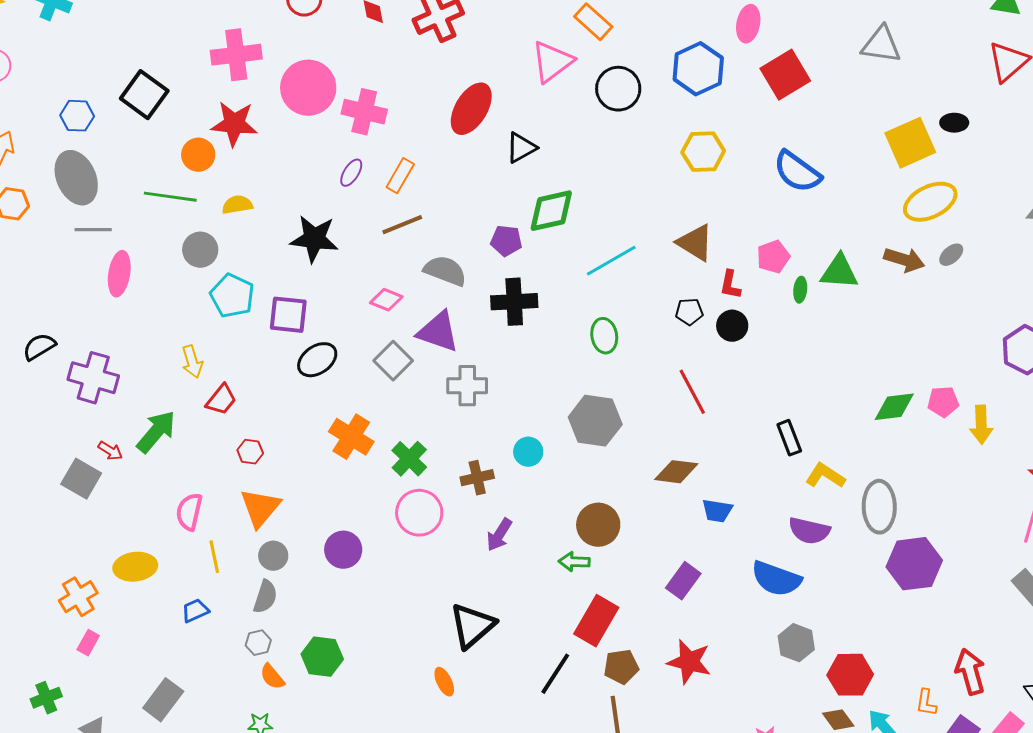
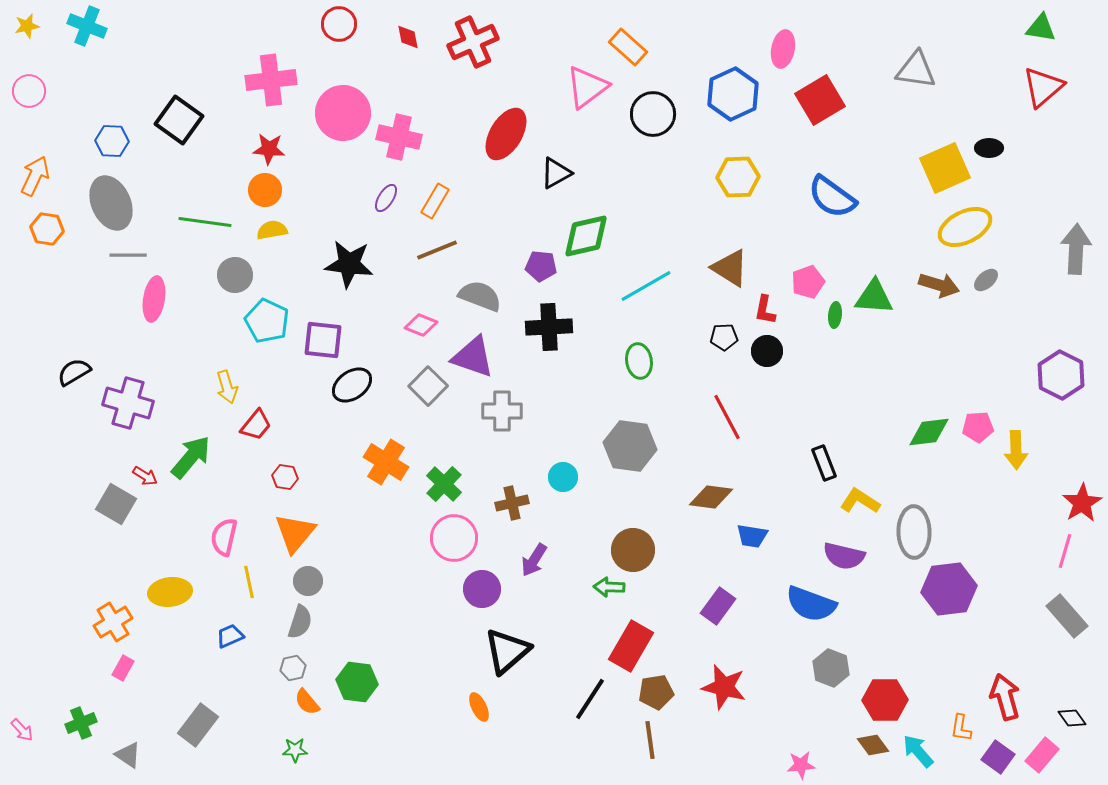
red star: (234, 124) -> (269, 149), size x0.7
orange circle: (198, 155) -> (265, 190), moved
purple circle: (343, 550) -> (482, 589), moved

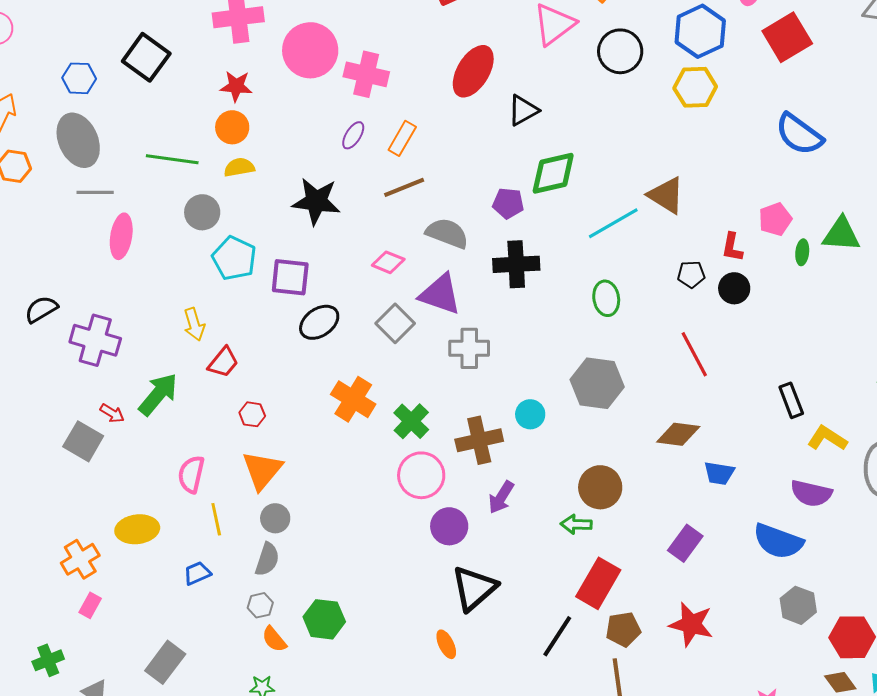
yellow hexagon: (738, 177) -> (695, 87), moved
brown triangle: (730, 268) -> (666, 195), moved
brown cross: (512, 503) -> (479, 440), size x1.4

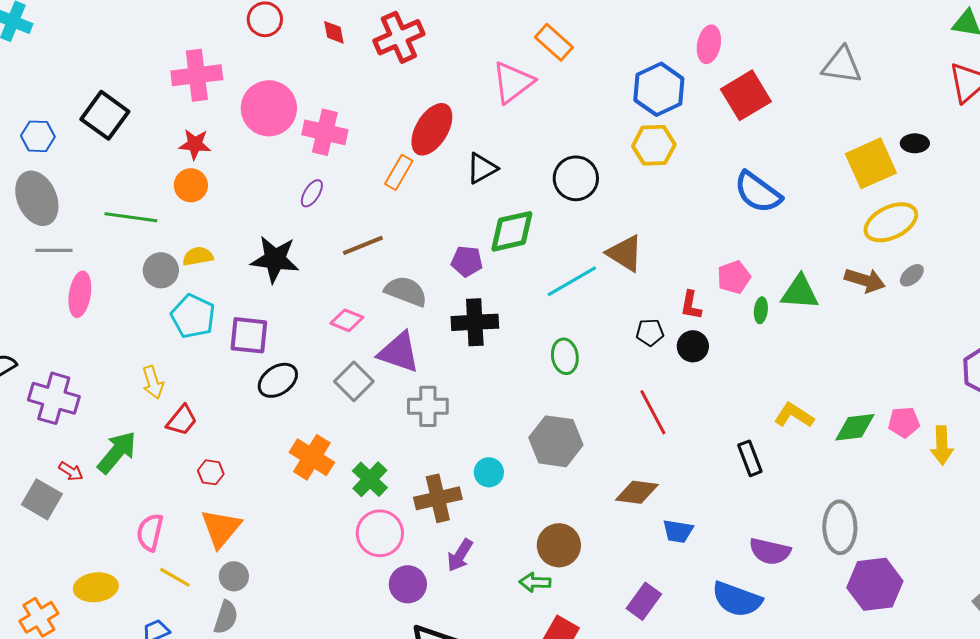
black circle: (620, 51) -> (576, 178), moved
orange rectangle: (402, 138) -> (399, 172), moved
yellow semicircle: (239, 167) -> (198, 256), moved
yellow L-shape: (827, 438) -> (794, 415), moved
yellow line: (216, 519) -> (175, 577), turned -48

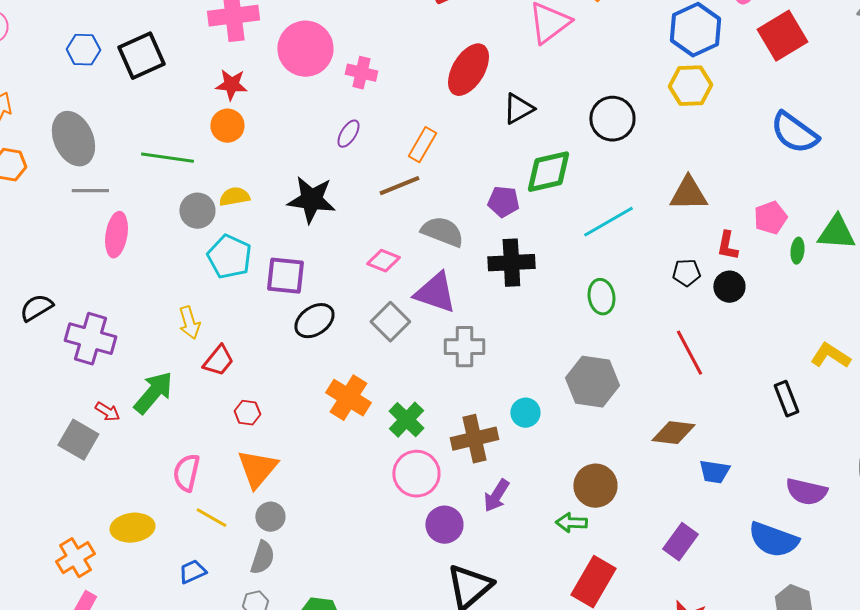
black square: (105, 115) -> (141, 56), turned 30
pink cross: (325, 132) -> (361, 73), size x0.7
blue hexagon: (38, 136) -> (83, 50), moved
orange rectangle: (399, 172) -> (422, 145), moved
brown triangle: (625, 253) -> (688, 194), moved, turned -33

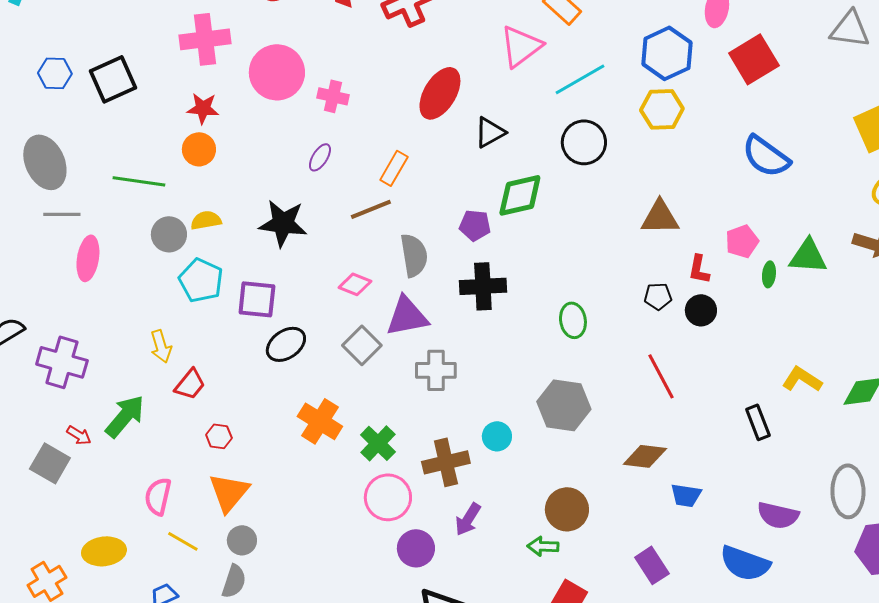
cyan line: (608, 222) -> (580, 79), moved
gray semicircle: (442, 232) -> (414, 255), turned 60
purple triangle: (435, 293) -> (407, 316), turned -30
purple rectangle: (680, 542) -> (652, 565), turned -69

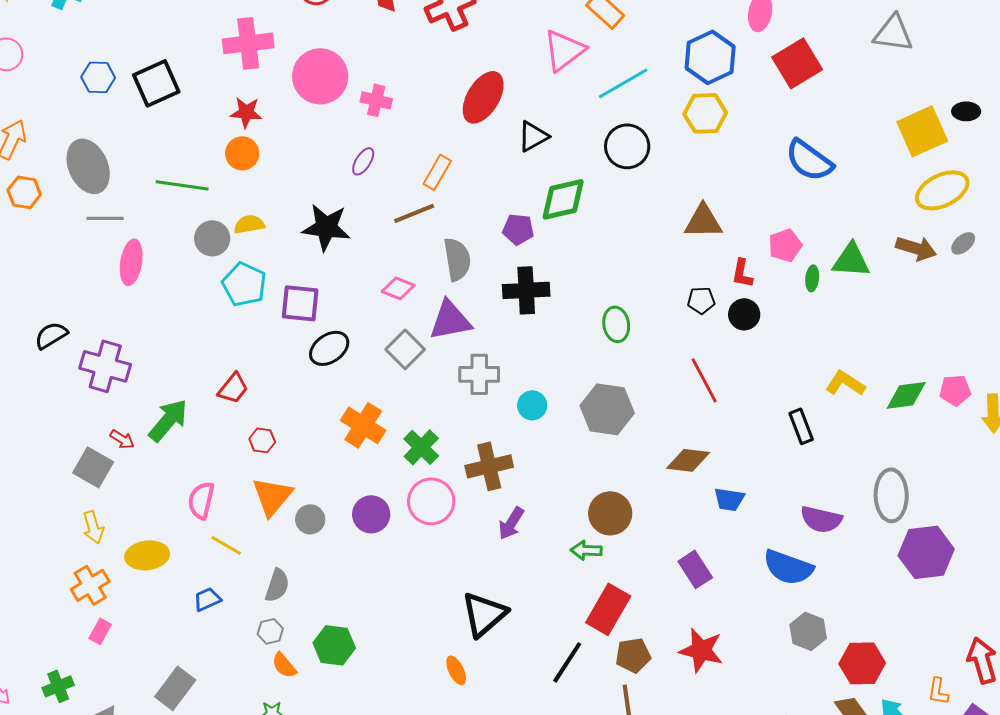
yellow arrow: (161, 346) -> (93, 527), moved
cyan circle: (497, 436) -> (532, 405), moved
gray circle: (242, 540) -> (310, 519), moved
purple circle: (416, 548) -> (371, 514), moved

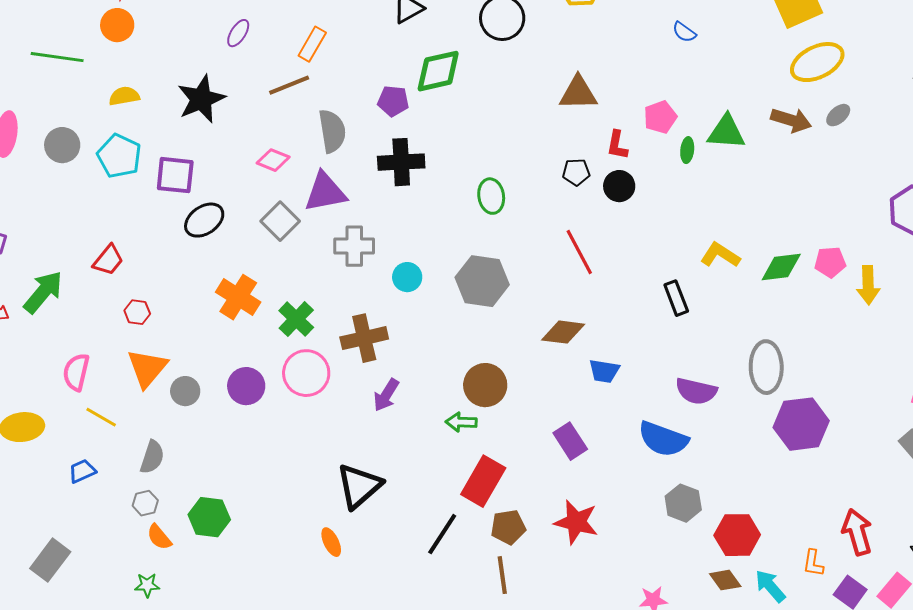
blue semicircle: (809, 160) -> (684, 32), size x0.5
black star: (326, 227) -> (201, 99), turned -30
gray circle: (212, 238) -> (62, 145), moved

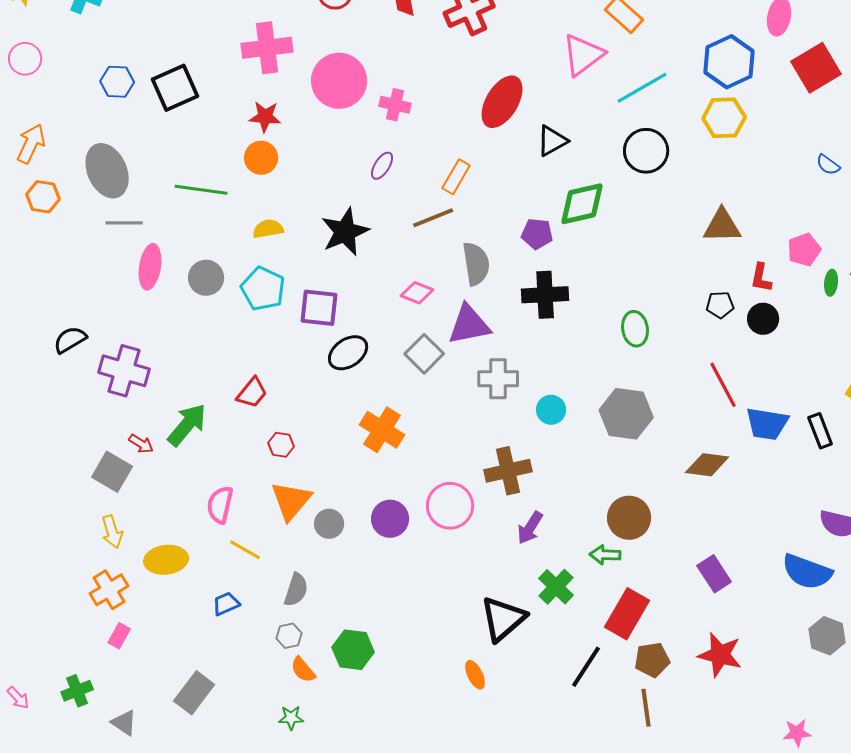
green cross: (296, 319) -> (556, 587), moved
blue trapezoid: (604, 371) -> (767, 424), moved, size x1.4

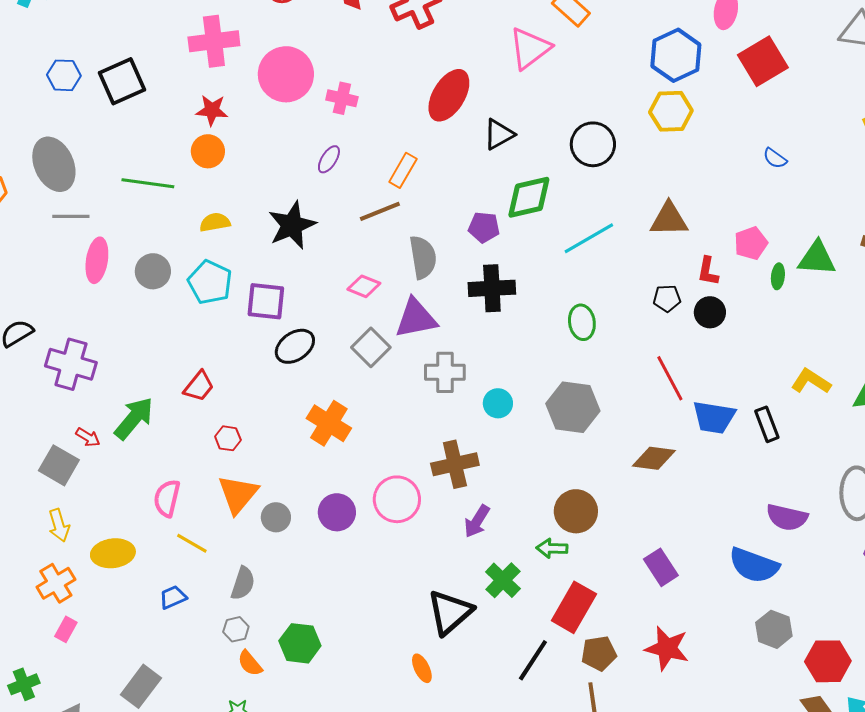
cyan line: (642, 88) -> (589, 238), moved

